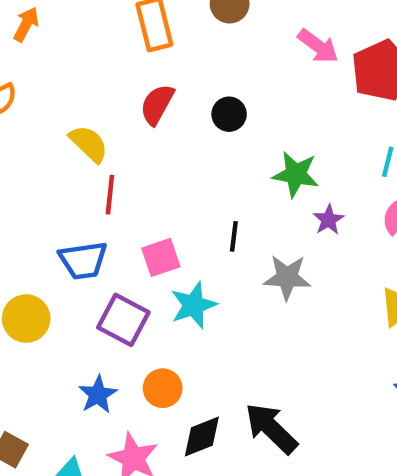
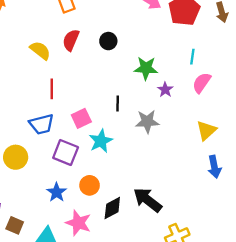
yellow semicircle: (89, 144) -> (40, 50), moved

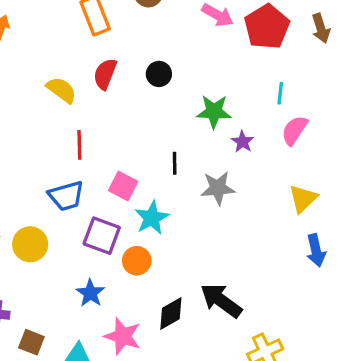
pink square: (81, 118) -> (123, 186), turned -36
orange circle: (90, 185) -> (137, 261), moved

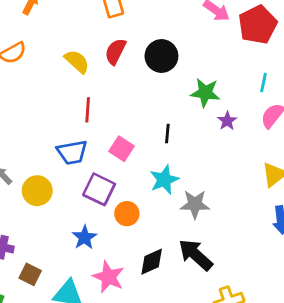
black circle: (159, 74) -> (161, 56), size x1.5
gray star: (218, 188) -> (195, 204), moved
cyan star: (152, 218) -> (164, 180), moved

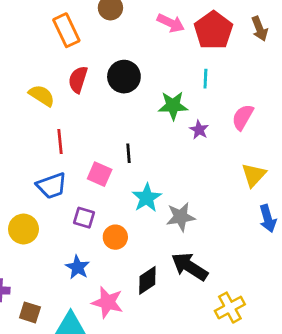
cyan line: (264, 83) -> (205, 79), moved
black line: (167, 134) -> (128, 153), moved
purple square: (99, 189) -> (84, 218), size x0.7

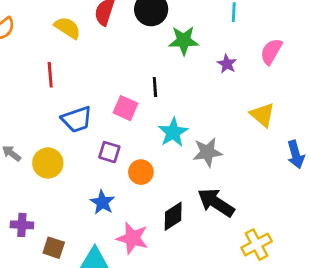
green star: (173, 106) -> (184, 41), moved
red line: (60, 141) -> (50, 75), moved
yellow triangle: (254, 175) -> (262, 115), moved, turned -32

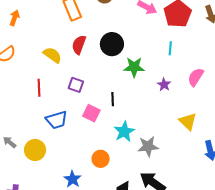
purple square: (109, 152) -> (76, 85), moved

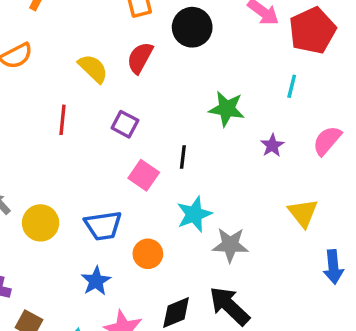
black circle: (112, 44) -> (192, 27), moved
blue trapezoid: (57, 120) -> (103, 226), moved

